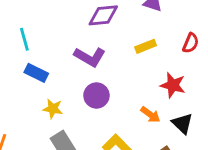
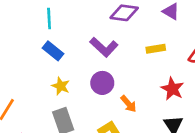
orange arrow: (150, 115) -> (128, 104), moved

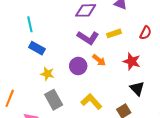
purple L-shape: (104, 47) -> (88, 38), moved
orange arrow: (128, 104) -> (99, 60), moved

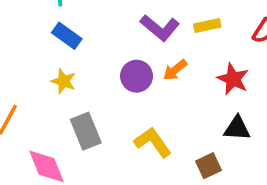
orange arrow: (99, 60) -> (175, 70), turned 96
yellow star: (47, 74) -> (64, 81), moved
black triangle: (137, 88) -> (237, 128), turned -49

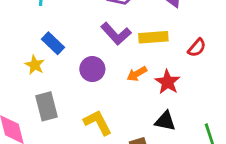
yellow rectangle: (207, 25) -> (153, 37), size x1.4
blue rectangle: (67, 36) -> (53, 43), moved
orange arrow: (175, 70) -> (137, 74), moved

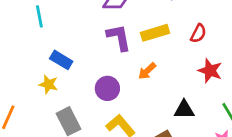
purple L-shape: (116, 34) -> (119, 37), turned -136
purple circle: (92, 69) -> (107, 88), moved
red star: (168, 82) -> (210, 71), moved

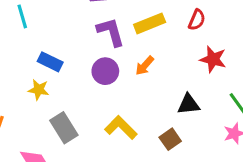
purple circle: (107, 88) -> (105, 71), moved

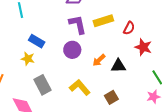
red semicircle: (197, 20) -> (129, 28), moved
orange arrow: (145, 66) -> (99, 60), moved
black triangle: (188, 104) -> (118, 66), moved

